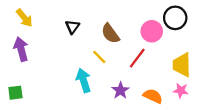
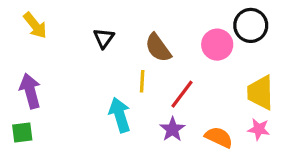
purple arrow: (21, 49) -> (30, 91), moved
yellow line: (99, 57) -> (142, 81), turned 48
red line: (137, 58) -> (182, 94), moved

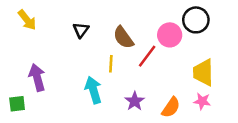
purple arrow: (30, 91) -> (37, 77), moved
red line: (182, 94) -> (147, 56), moved
orange semicircle: (219, 137) -> (171, 107), turned 100

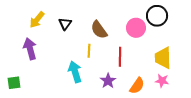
yellow arrow: (27, 20) -> (37, 20), moved, turned 78
red line: (147, 56) -> (120, 57), moved, turned -36
purple arrow: (37, 77) -> (30, 49), moved

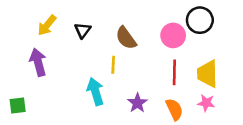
red line: (120, 57) -> (174, 72), moved
orange semicircle: (137, 86) -> (174, 109), turned -60

